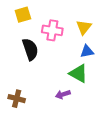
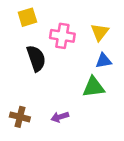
green triangle: (79, 73) -> (94, 87), turned -36
purple arrow: (63, 94) -> (60, 117), moved

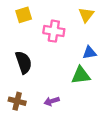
yellow triangle: (100, 32) -> (86, 15), moved
black semicircle: (36, 58) -> (24, 62), moved

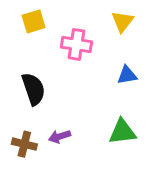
green triangle: (81, 75) -> (122, 132), moved
purple arrow: (52, 101) -> (60, 136), moved

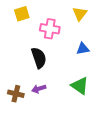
black semicircle: (34, 89) -> (39, 58), moved
green triangle: (122, 132) -> (80, 86), turned 42

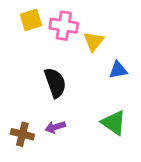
yellow triangle: (80, 14) -> (94, 41), moved
pink cross: (50, 29) -> (64, 26), moved

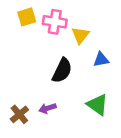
black semicircle: (55, 83) -> (62, 71), moved, turned 45
brown cross: (22, 134) -> (19, 114), turned 36

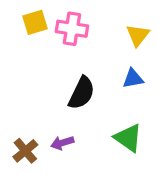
yellow triangle: (80, 35) -> (138, 35), moved

